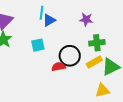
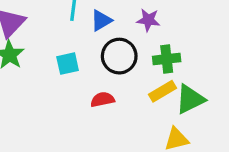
blue triangle: (49, 20) -> (101, 20), moved
black circle: (70, 56) -> (119, 56), moved

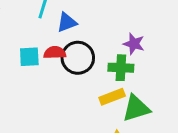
purple star: (148, 20) -> (134, 44), moved
red semicircle: (102, 100) -> (55, 53), moved

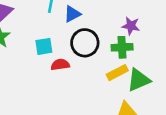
red semicircle: (55, 53) -> (60, 65), moved

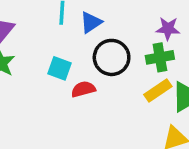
cyan square: (44, 46) -> (60, 68), turned 36

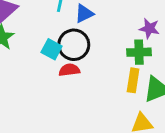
black circle: (112, 57) -> (74, 45), moved
yellow rectangle: (158, 91) -> (133, 80), turned -55

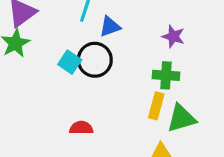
purple star: (149, 28) -> (173, 36), moved
red semicircle: (69, 70) -> (81, 128), moved

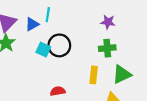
blue triangle: (110, 27) -> (32, 24), moved
yellow rectangle: (156, 106) -> (94, 75), moved

